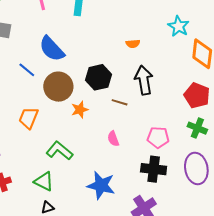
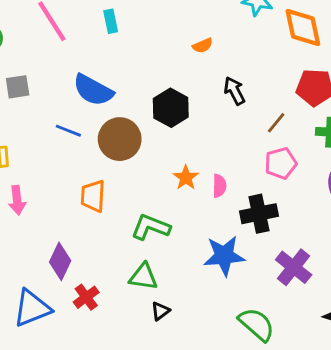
black arrow: (144, 80) -> (234, 91), size x0.7
brown line: (120, 102) -> (276, 123), moved, turned -49
orange star: (80, 110) -> (186, 178), moved
pink semicircle: (113, 139) -> (219, 186), turned -140
black cross: (154, 169) -> (259, 214), moved

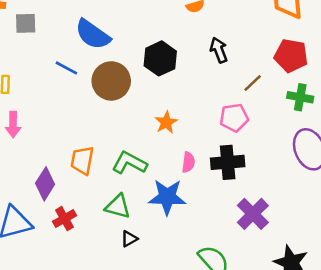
pink pentagon: (281, 163) -> (234, 118), moved
pink semicircle: (219, 186) -> (188, 162), moved
orange trapezoid: (93, 196) -> (82, 160), moved
blue star: (224, 256) -> (167, 197), moved

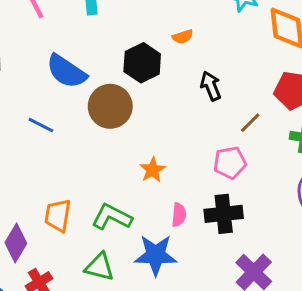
black hexagon: (160, 58) -> (142, 63), moved
blue line: (66, 68) -> (41, 125), moved
brown circle: (111, 81) -> (110, 106), moved

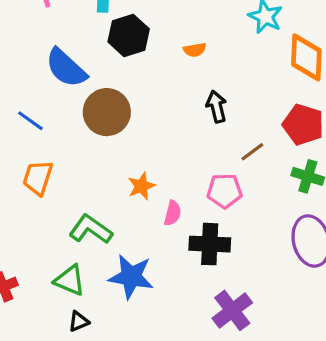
black hexagon: (142, 63) -> (129, 35), moved
orange trapezoid: (58, 215) -> (38, 178), moved
pink semicircle: (179, 215) -> (173, 213), moved

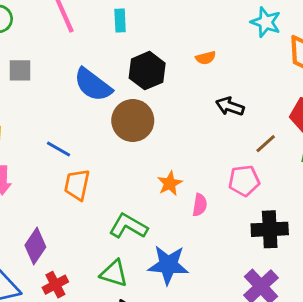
black hexagon: (129, 35) -> (147, 71), moved
black arrow: (217, 107) -> (230, 106), turned -52
blue line: (30, 121) -> (58, 149), moved
black cross: (210, 244) -> (270, 229), moved

